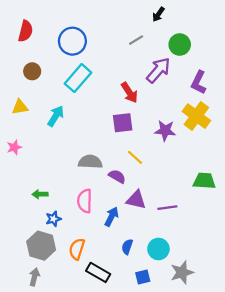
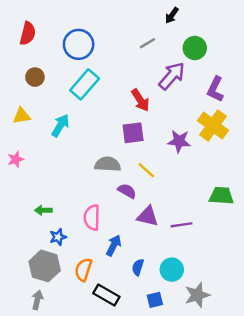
gray semicircle: (90, 162) -> (108, 164), moved
blue arrow: (112, 217) -> (114, 245), moved

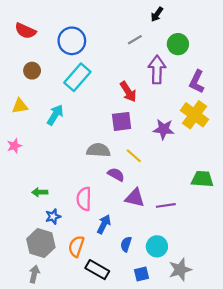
red semicircle: (28, 33) -> (25, 31), turned 100
purple arrow: (172, 76) -> (157, 70), turned -40

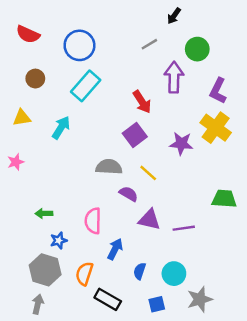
purple square: (122, 121) -> (135, 135), turned -30

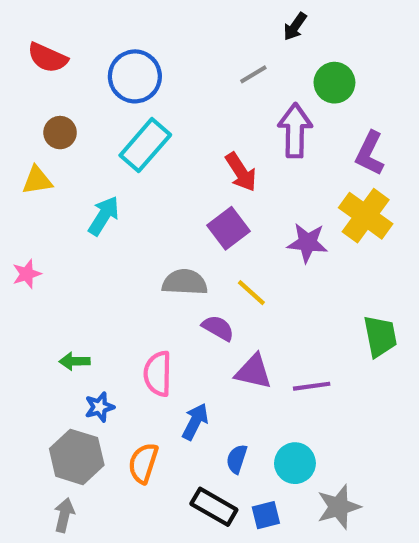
yellow triangle: (22, 118) -> (37, 180), moved
green trapezoid: (224, 199) -> (380, 336), turned 75
black rectangle: (108, 299) -> (214, 507), moved

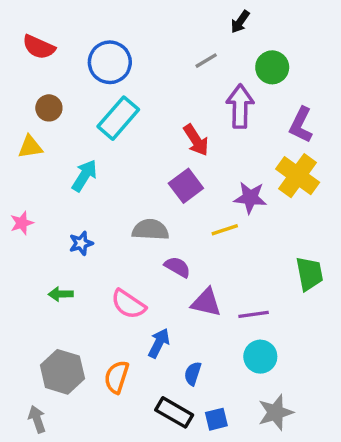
yellow line: (251, 293) -> (225, 230), moved, turned -60
pink semicircle: (158, 374) -> (128, 304), turned -57
blue star: (100, 407) -> (81, 243), moved
cyan circle: (295, 463) -> (260, 357), moved
gray arrow: (64, 515) -> (37, 419), moved, turned -32

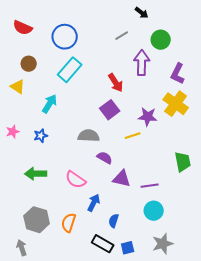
black arrow: (240, 22) -> (142, 13), turned -88
yellow triangle: (30, 147) -> (18, 87), turned 42
blue star: (81, 243) -> (41, 136), moved
green arrow: (61, 294) -> (36, 174), size x1.5

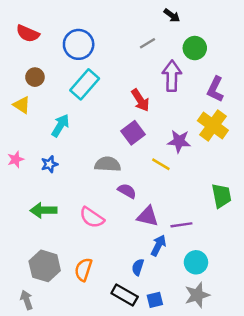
yellow line: (133, 136) -> (161, 164), turned 49
blue arrow: (94, 203) -> (158, 245), moved
cyan circle: (154, 211) -> (196, 262), moved

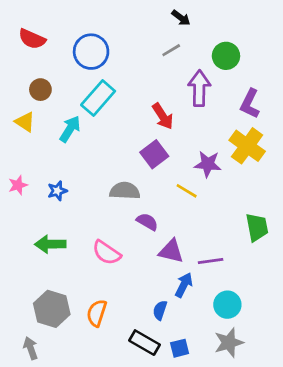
black arrow: (172, 15) -> (181, 18), moved
cyan arrow: (60, 126) -> (70, 129), moved

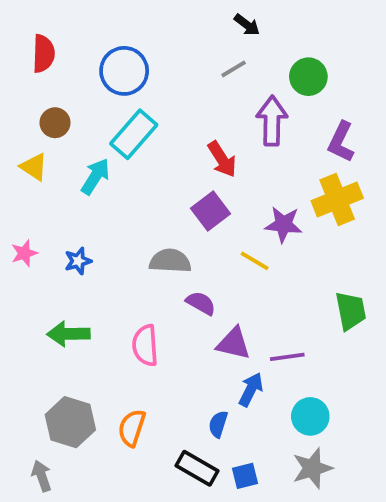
red semicircle: (32, 39) -> (43, 54), turned -112
yellow cross: (247, 146) -> (337, 199), turned 32
pink semicircle: (107, 253) -> (145, 345), turned 52

